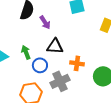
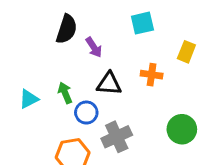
orange cross: (77, 63) -> (152, 75), moved

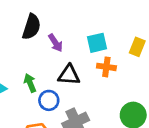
cyan square: (142, 23) -> (97, 43), moved

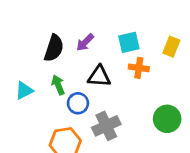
black semicircle: (31, 27) -> (54, 48), moved
purple arrow: (56, 43) -> (85, 42), turned 78

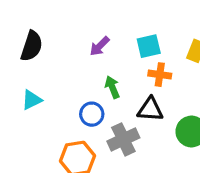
black semicircle: (54, 48) -> (32, 46), moved
black triangle: (99, 76) -> (150, 109), moved
green arrow: (58, 85) -> (112, 87), moved

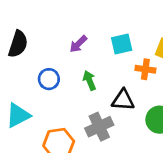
orange cross: (160, 75) -> (145, 69), moved
cyan triangle: (32, 100) -> (18, 115), moved, size x1.4
blue circle: (92, 114) -> (49, 79), moved

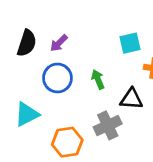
purple arrow: (78, 44) -> (59, 43), moved
blue circle: (49, 79) -> (57, 78), size x1.4

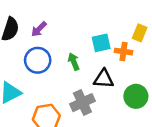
cyan square: (130, 43) -> (101, 43), moved

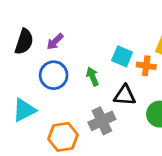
cyan square: (101, 43) -> (122, 56), turned 36

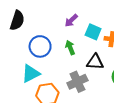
purple arrow: (55, 42) -> (71, 20), moved
cyan triangle: (24, 110) -> (31, 73), moved

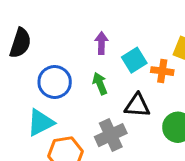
purple arrow: (71, 20) -> (101, 43), turned 136
cyan square: (93, 32) -> (134, 60), turned 35

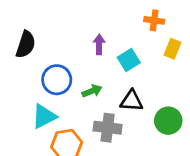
orange cross: (162, 71) -> (154, 20), moved
green arrow: (100, 84) -> (92, 91), moved, turned 90
gray cross: (111, 135) -> (108, 128), turned 32

